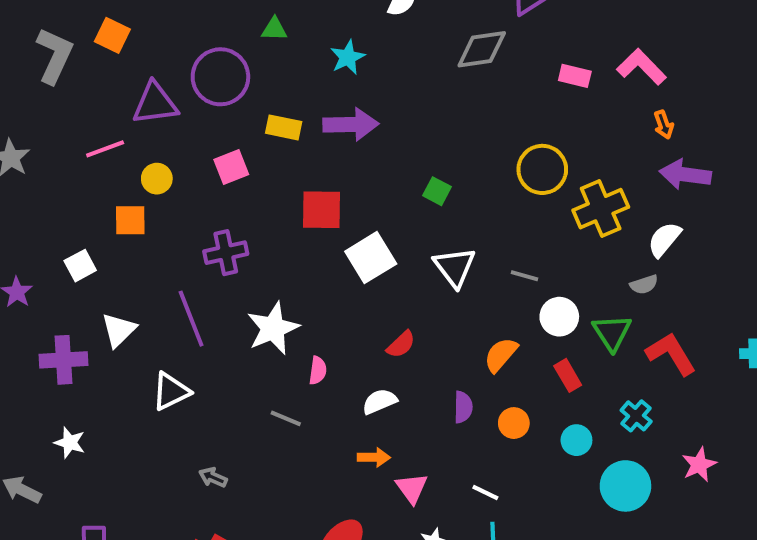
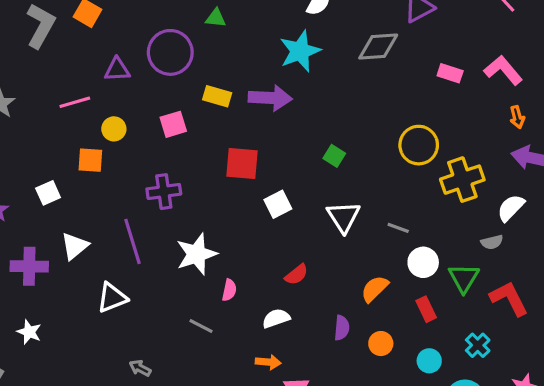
cyan star: (348, 57) -> (300, 51), moved, size x1.5
purple triangle: (155, 103) -> (117, 70), size x0.7
white square: (371, 258) -> (278, 204), size x0.7

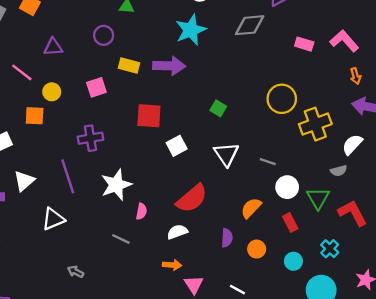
purple circle: (170, 52) -> (104, 35), moved, size x0.6
pink line: (75, 102) -> (22, 72), turned 55
red semicircle: (297, 275) -> (192, 199), size x1.8

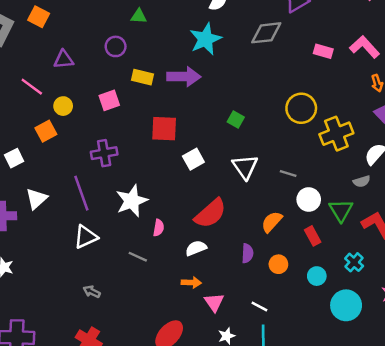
orange square: (35, 116) -> (46, 131), turned -30
white triangle: (53, 219) -> (86, 237), moved

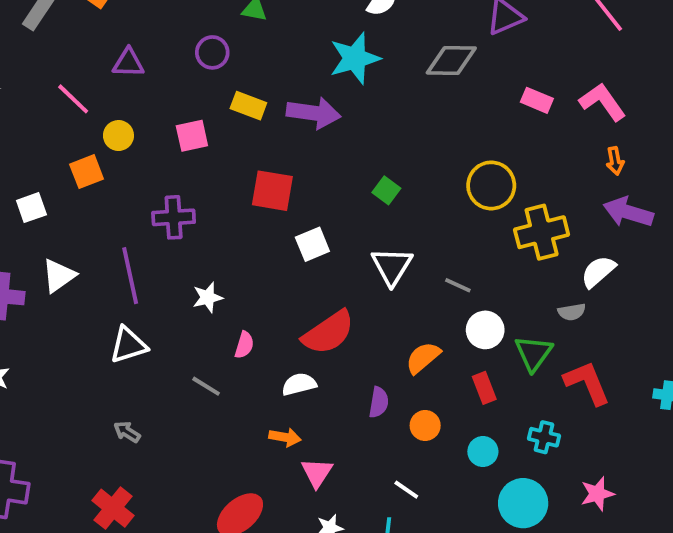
white star: (132, 201) -> (208, 297), size x0.6
cyan cross: (354, 262) -> (544, 437), turned -36
white line: (259, 307) -> (406, 490), moved

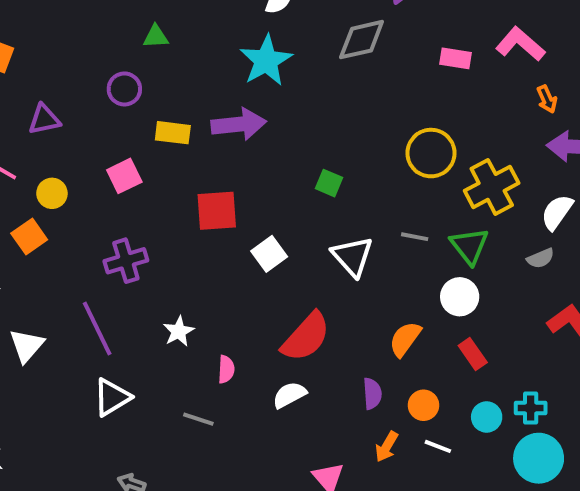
gray line: (458, 285) -> (415, 237), moved
green triangle: (533, 353) -> (469, 246), moved
orange arrow: (285, 437) -> (387, 447), moved, turned 124
cyan cross: (544, 437) -> (531, 408), moved
white line: (406, 490) -> (438, 446), moved

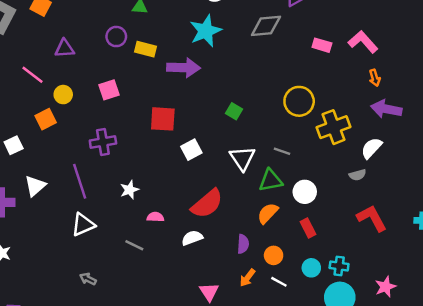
yellow rectangle: (173, 133) -> (146, 49), moved
green triangle: (469, 246) -> (271, 181), moved, turned 50
pink semicircle: (226, 369) -> (155, 217), turned -98

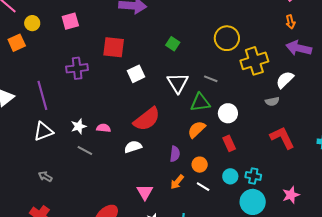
purple cross: (103, 142) -> (77, 68), moved
white star: (129, 190) -> (79, 126), moved

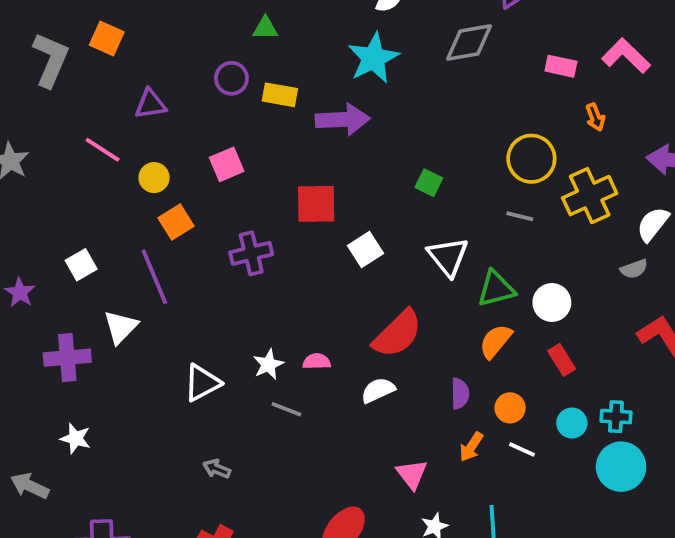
orange arrow: (290, 22) -> (595, 117), moved
orange square: (17, 43) -> (176, 222), moved
gray line: (211, 79) -> (520, 216), moved
purple line: (42, 95) -> (154, 277), moved

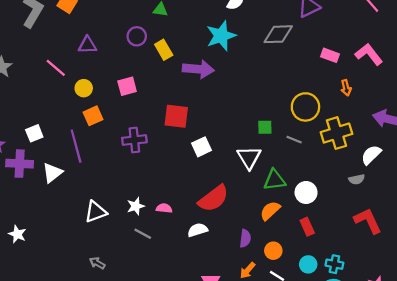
yellow rectangle: (280, 95) -> (164, 50), turned 42
green square: (429, 183) -> (265, 127), moved, turned -35
purple cross: (67, 358) -> (20, 164), moved

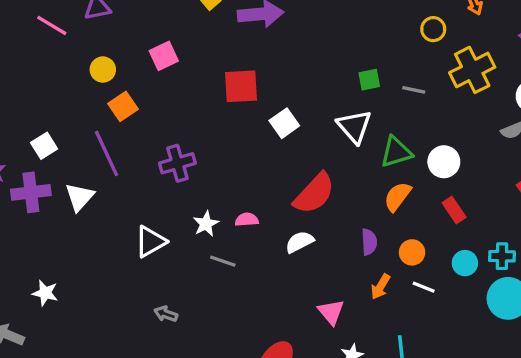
pink line: (56, 68) -> (52, 25), moved
yellow circle: (305, 107) -> (433, 29), moved, size x0.6
purple cross: (134, 140) -> (177, 163), moved

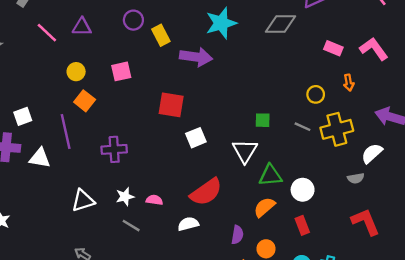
gray line: (414, 90) -> (303, 127), moved
orange square: (123, 106) -> (85, 101), turned -30
white triangle: (80, 197) -> (40, 158), turned 45

